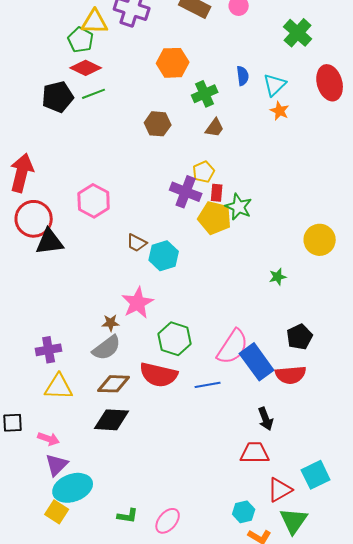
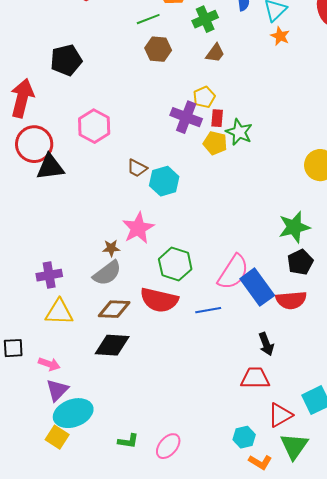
green line: (94, 94) -> (148, 19), moved
black pentagon: (58, 97) -> (66, 60), moved
yellow pentagon: (215, 218) -> (215, 143), size x0.7
green star: (278, 277) -> (294, 227), moved, size x1.8

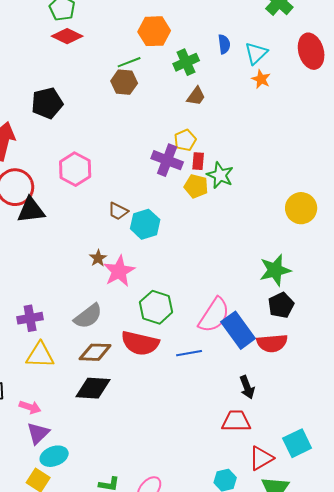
brown hexagon: (158, 49) -> (124, 82), moved
brown star: (111, 248) -> (98, 258), moved, turned -30
cyan ellipse: (73, 413) -> (54, 456), size x0.7

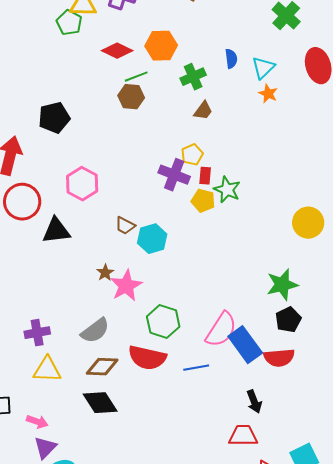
red diamond: (67, 36) -> (117, 51), moved
black triangle: (31, 210) -> (56, 231), moved
black diamond: (93, 388) -> (100, 403), turned 54

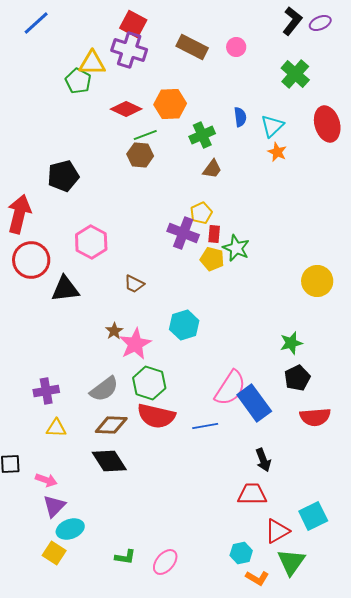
cyan hexagon: (152, 239) -> (184, 325), moved
green star: (282, 285) -> (291, 343), size x0.7
green hexagon: (163, 322) -> (149, 383), moved
red semicircle: (279, 358) -> (315, 417), moved
yellow triangle: (47, 370) -> (56, 428), size x0.7

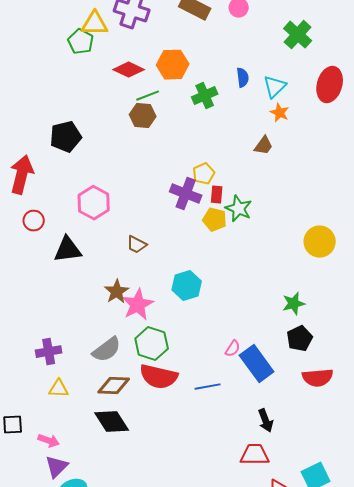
red ellipse: (327, 124) -> (330, 85), turned 32
brown trapezoid: (212, 169) -> (264, 146), moved
red circle: (31, 260) -> (34, 221), size x0.6
brown star: (114, 331) -> (117, 292), size x1.4
pink semicircle: (230, 388) -> (233, 349), size x0.5

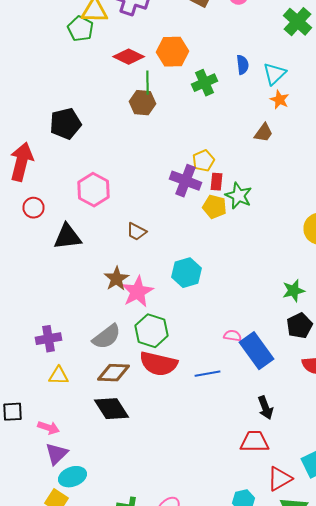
green line: (148, 96) -> (148, 83), turned -70
pink semicircle: (233, 349) -> (232, 336), turned -114

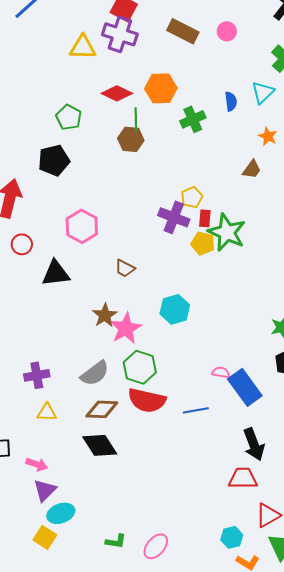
green pentagon: (80, 29) -> (69, 117), moved
cyan triangle: (274, 74) -> (263, 92), moved
green star: (238, 196) -> (227, 232), size x1.4
black arrow: (266, 408) -> (254, 444), size x1.4

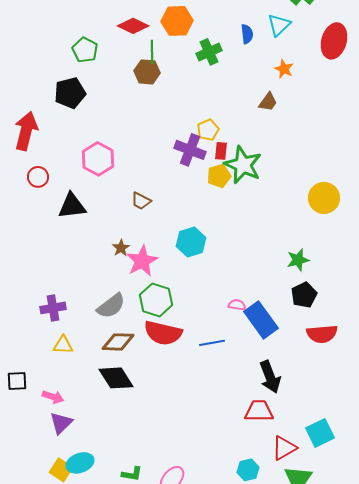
yellow pentagon: (203, 243) -> (219, 176), turned -30
brown star: (105, 315) -> (121, 248), size x0.7
cyan ellipse: (61, 513) -> (80, 463), moved

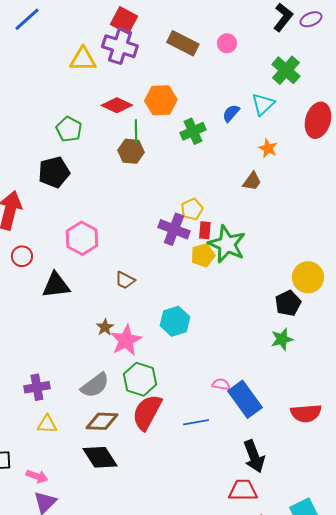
blue semicircle: (247, 34) -> (231, 113), turned -132
black pentagon: (304, 295) -> (288, 303), moved
red semicircle: (163, 333) -> (147, 412), turned 105

